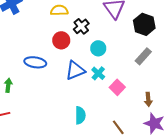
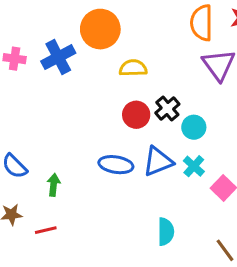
black cross: (81, 26) -> (167, 109), moved
blue ellipse: (35, 62) -> (116, 165), moved

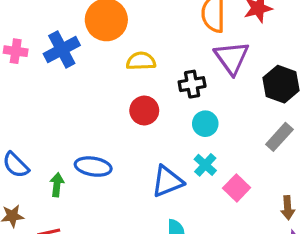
black cross: (167, 109) -> (192, 84), moved, turned 30
blue triangle: (158, 161) -> (167, 181), moved
blue ellipse: (116, 165) -> (93, 167), moved

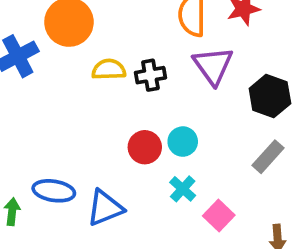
black cross: (192, 84) -> (150, 75), moved
red circle: (144, 110) -> (145, 147), moved
blue triangle: (167, 181) -> (105, 208), moved

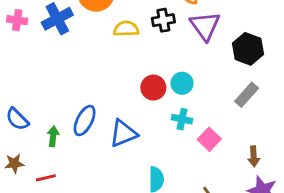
black cross: (150, 75) -> (163, 20), moved
cyan cross: (183, 189) -> (182, 119), turned -30
blue ellipse: (54, 191) -> (85, 121), turned -72

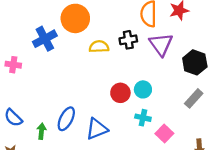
pink cross: (17, 20) -> (13, 65), moved

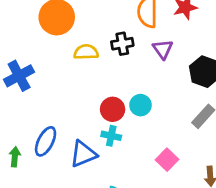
blue cross: (45, 39) -> (19, 76), moved
purple triangle: (161, 44) -> (163, 49), size x0.7
cyan cross: (143, 118) -> (111, 136), moved

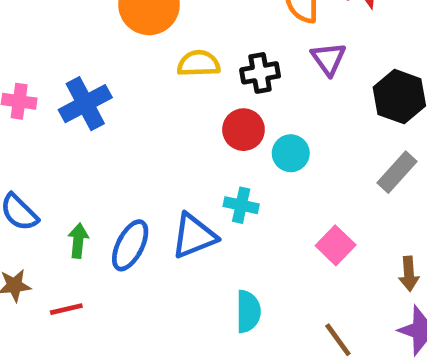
black cross: (122, 44) -> (260, 73), moved
red circle: (113, 109) -> (243, 130), moved
blue ellipse: (46, 141) -> (130, 245), moved

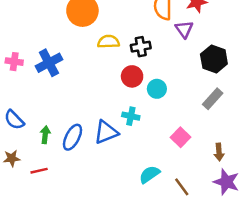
purple triangle: (329, 59) -> (184, 29), moved
cyan semicircle: (248, 311) -> (149, 174), moved, turned -125

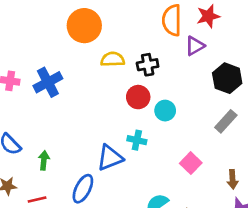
purple triangle: (184, 29) -> (195, 46), turned 36
blue ellipse: (73, 137) -> (83, 189), moved

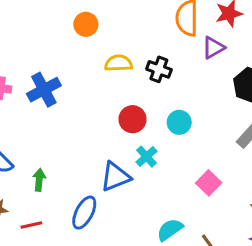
orange circle: (84, 26) -> (86, 24), size x0.6
black cross: (148, 65) -> (159, 69), turned 30
red circle: (138, 97) -> (133, 119), moved
cyan cross: (137, 140) -> (147, 157), turned 36

